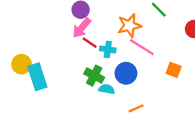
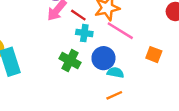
red line: (90, 43) -> (78, 15), moved
cyan semicircle: (107, 89) -> (115, 73), moved

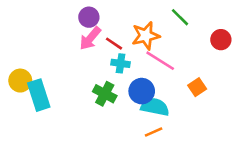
orange square: (154, 55) -> (197, 87), turned 35
cyan semicircle: (115, 73) -> (155, 107), size x1.5

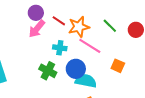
green line: (180, 17) -> (110, 26), moved
red line: (114, 44) -> (59, 21), moved
orange square: (197, 87) -> (118, 66), turned -32

